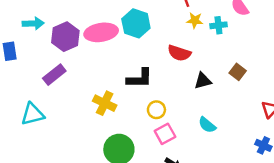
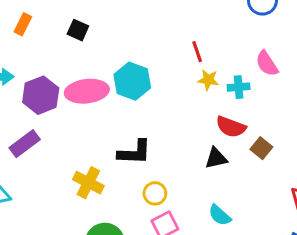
red semicircle: (179, 53) -> (231, 127), moved

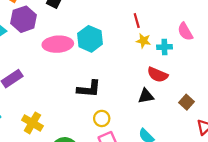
purple hexagon: (41, 95) -> (24, 19), moved
brown square: (261, 148) -> (186, 102), moved
yellow cross: (88, 183) -> (32, 123), moved

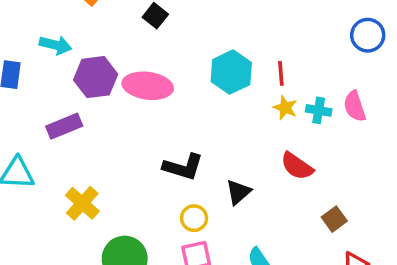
purple hexagon: (24, 19) -> (96, 77), moved
cyan hexagon: (90, 39) -> (231, 72), moved
cyan cross: (164, 47) -> (319, 110), moved
black triangle: (146, 96) -> (238, 192), moved, turned -42

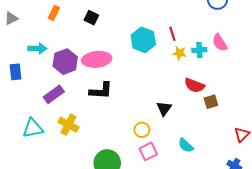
black L-shape: (183, 167) -> (101, 91), moved
yellow cross: (82, 203) -> (68, 125), moved
brown square: (334, 219) -> (211, 102), moved, turned 32

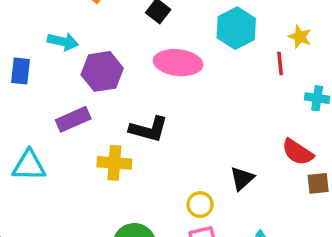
cyan hexagon: (143, 40) -> (236, 28), moved
yellow star: (180, 53) -> (300, 37), moved
pink ellipse: (97, 59) -> (178, 63), moved
yellow cross: (68, 125) -> (114, 163), moved, turned -36

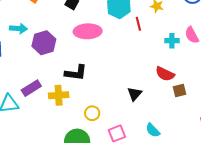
red line: (280, 63) -> (138, 24), moved
purple rectangle: (73, 119) -> (31, 88), moved
yellow circle: (200, 205) -> (92, 113), moved

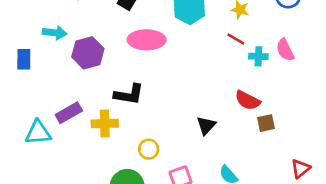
red line: (138, 24) -> (236, 39), moved, turned -48

